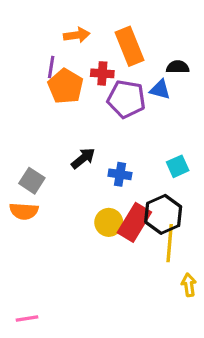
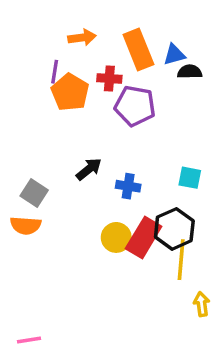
blue triangle: (160, 89) -> (174, 55), moved, turned -30
cyan square: (178, 166) -> (190, 178), turned 35

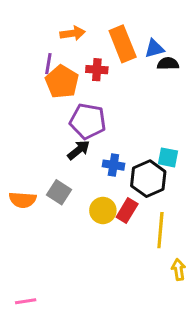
purple pentagon: (135, 106) -> (88, 121), moved
gray square: (34, 193) -> (59, 192), moved
black hexagon: (174, 229) -> (148, 179), moved
red rectangle: (144, 237) -> (127, 210), size x0.7

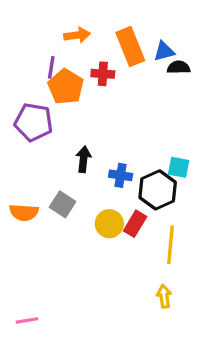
purple pentagon: (88, 121) -> (34, 122), moved
black arrow: (79, 150) -> (83, 159), turned -45
yellow arrow: (179, 270) -> (164, 296), moved

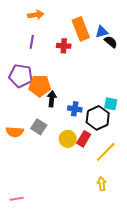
orange arrow: (77, 35) -> (36, 15), moved
black semicircle: (179, 67) -> (111, 42), turned 40
orange pentagon: (66, 87) -> (40, 86), moved, turned -30
yellow line: (171, 245) -> (106, 152), turned 40

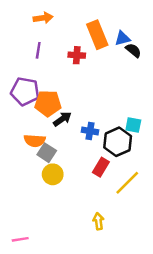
black arrow: (52, 99) -> (62, 119), turned 49
orange semicircle: (15, 132) -> (35, 141), moved
yellow circle: (68, 139) -> (53, 174), moved
yellow arrow: (102, 184) -> (98, 221), moved

